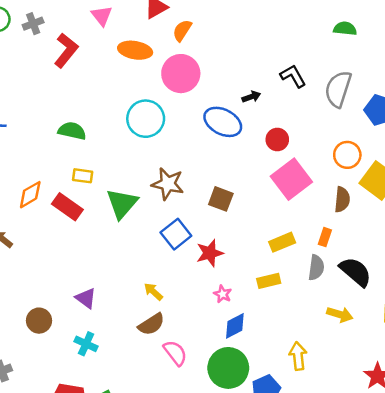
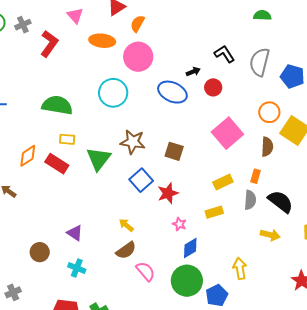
green semicircle: (72, 131) -> (57, 105), size x1.4
red circle: (277, 140) -> (213, 87), moved

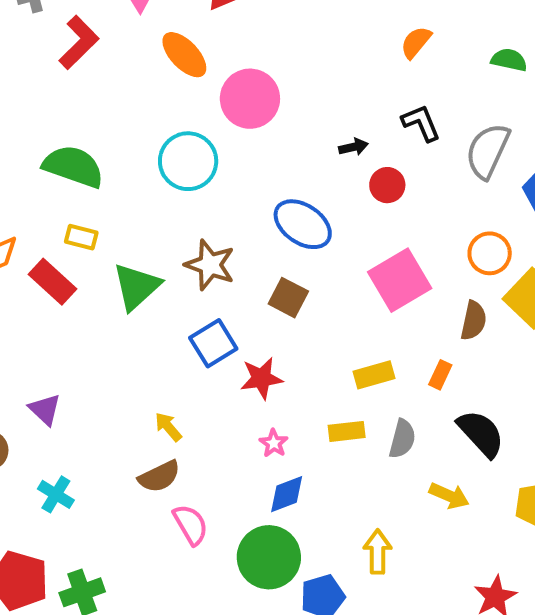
orange semicircle: (137, 24) -> (416, 42), moved
orange ellipse: (102, 41) -> (184, 55), turned 30
blue ellipse: (172, 92) -> (303, 224), moved
gray semicircle: (250, 200) -> (402, 439), moved
purple triangle: (75, 233) -> (45, 410), moved

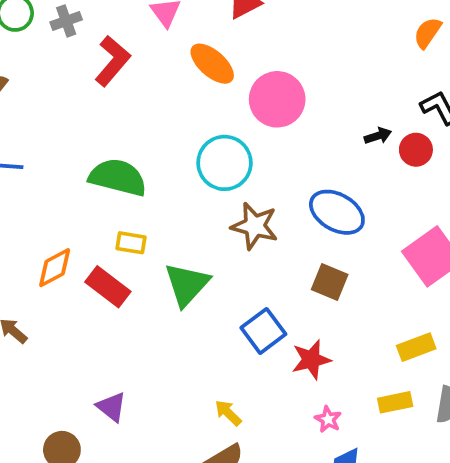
red circle: (387, 185) -> (416, 150), moved
brown star: (210, 265) -> (255, 226), moved

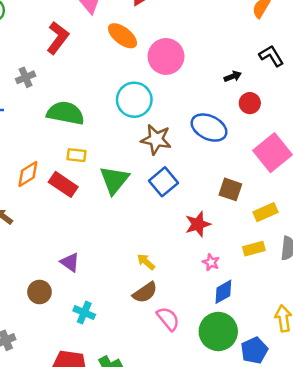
gray cross: (66, 21) -> (26, 77), moved
red circle: (416, 150) -> (250, 103), moved
brown square: (330, 282) -> (230, 189), moved
blue square: (263, 331) -> (163, 182), moved

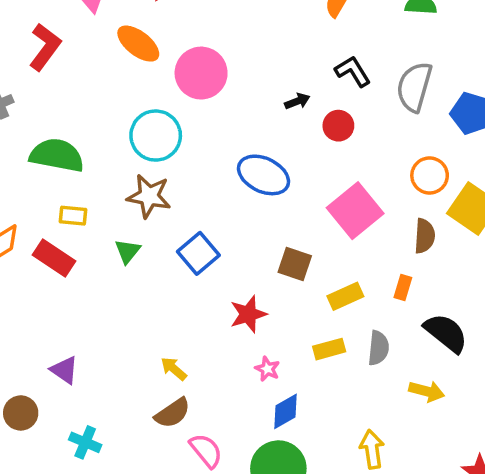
red circle: (250, 103) -> (338, 126), moved
brown star: (156, 140) -> (149, 196), moved
green triangle: (114, 180) -> (128, 251), size x0.6

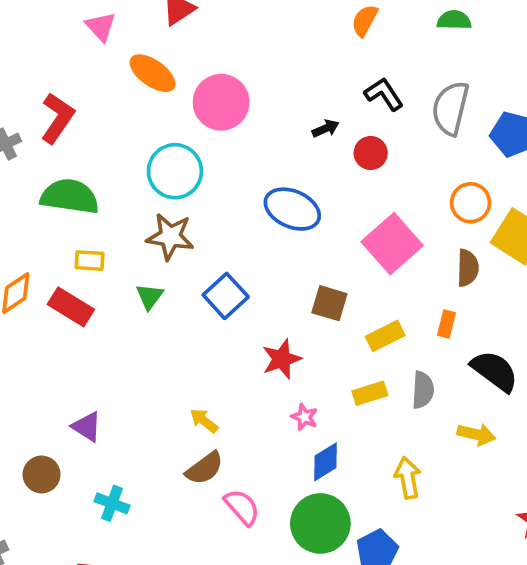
red L-shape: (45, 47) -> (57, 118), moved
yellow arrow: (372, 449) -> (408, 478), moved

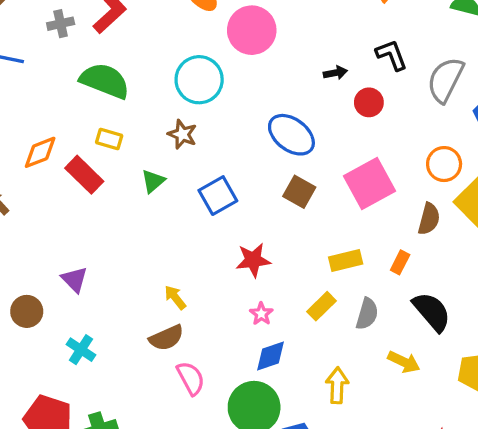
brown star: (170, 237) -> (182, 134), size x0.7
brown square: (329, 303) -> (299, 192), moved
yellow rectangle: (370, 393) -> (322, 306), turned -40

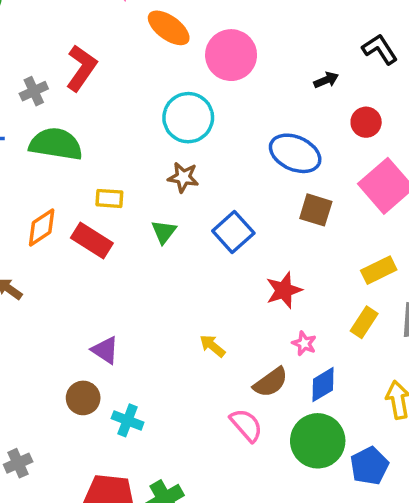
green semicircle: (105, 81) -> (56, 144), moved
red circle: (369, 102) -> (366, 122), moved
brown circle: (27, 311) -> (83, 398), moved
brown semicircle: (166, 338) -> (271, 382), moved

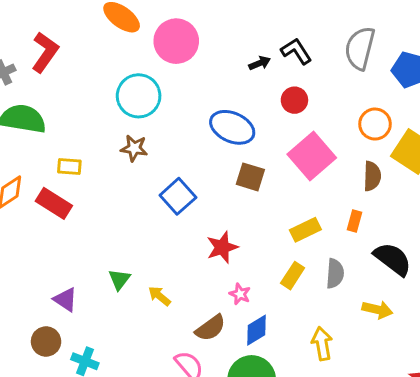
black L-shape: (380, 49) -> (296, 51), moved
green triangle: (164, 232) -> (119, 279), moved

